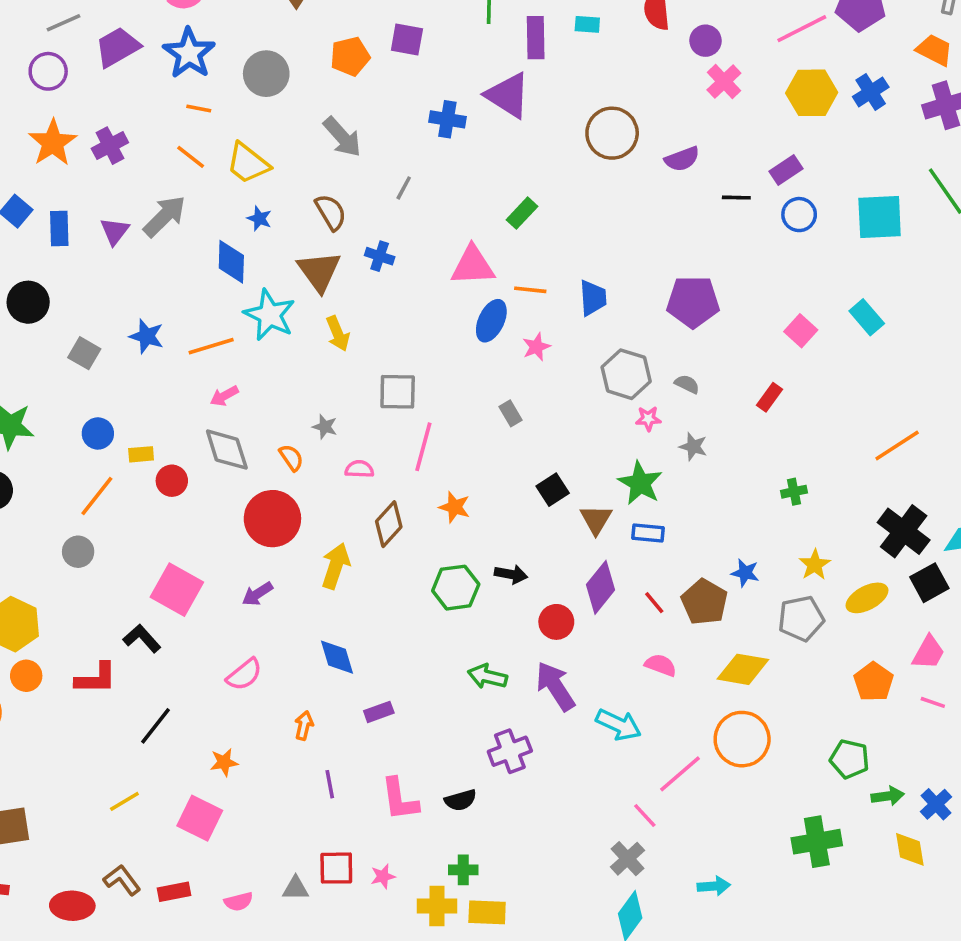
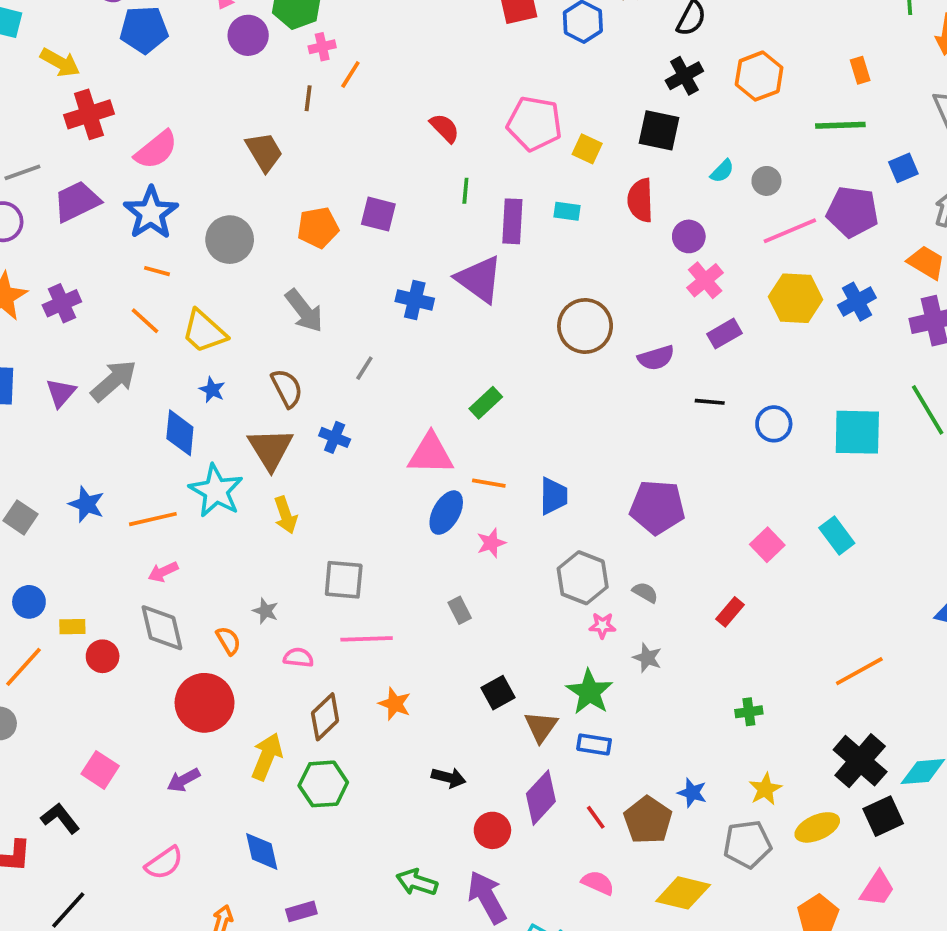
purple rectangle: (786, 170) -> (725, 334), moved
pink line: (423, 447) -> (367, 639), turned 69
green hexagon: (456, 588) -> (323, 784), moved
pink square: (177, 590) -> (100, 770), size x0.7

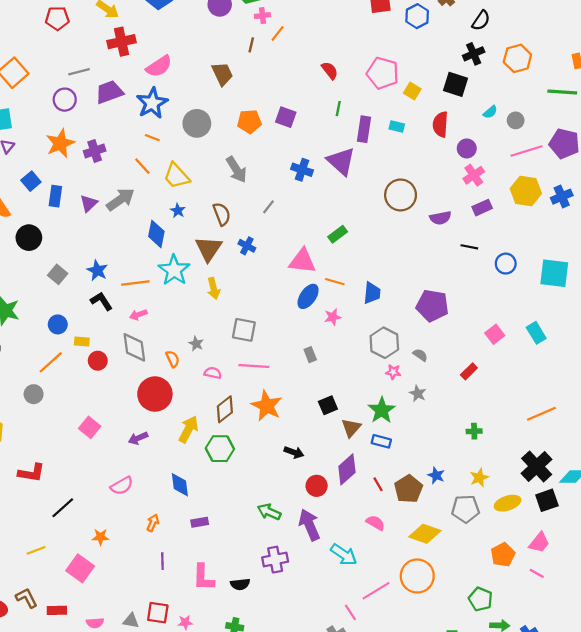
orange star: (395, 704) -> (267, 406), size x1.6
black L-shape: (60, 818) -> (101, 301), moved

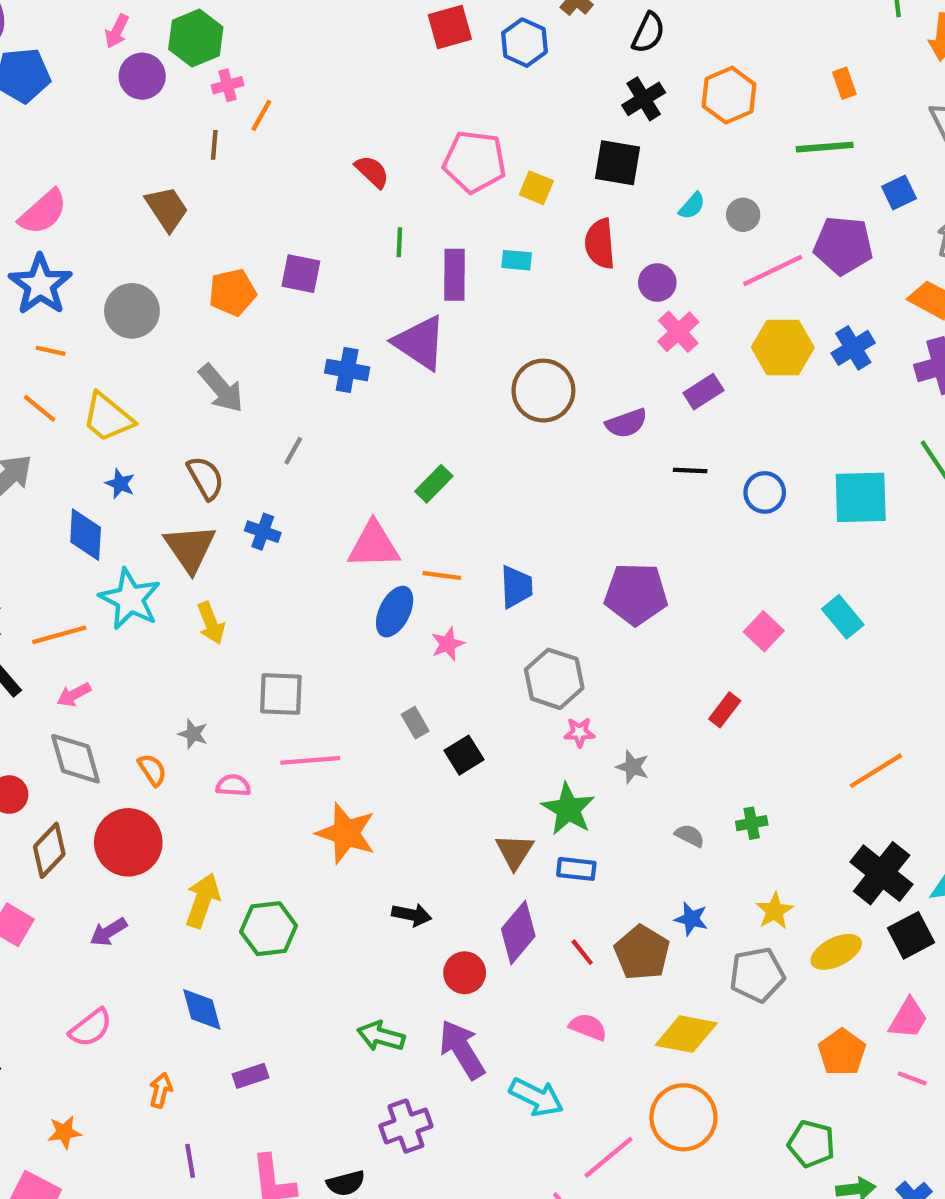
gray semicircle: (420, 355) -> (690, 836), moved
black square: (328, 405) -> (464, 755), moved
brown diamond: (225, 409) -> (49, 850), moved

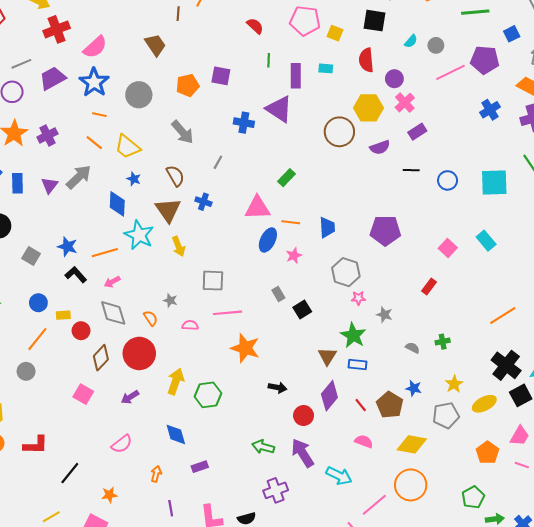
yellow hexagon: (783, 347) -> (368, 108), moved
green pentagon: (811, 1144) -> (473, 497), turned 30

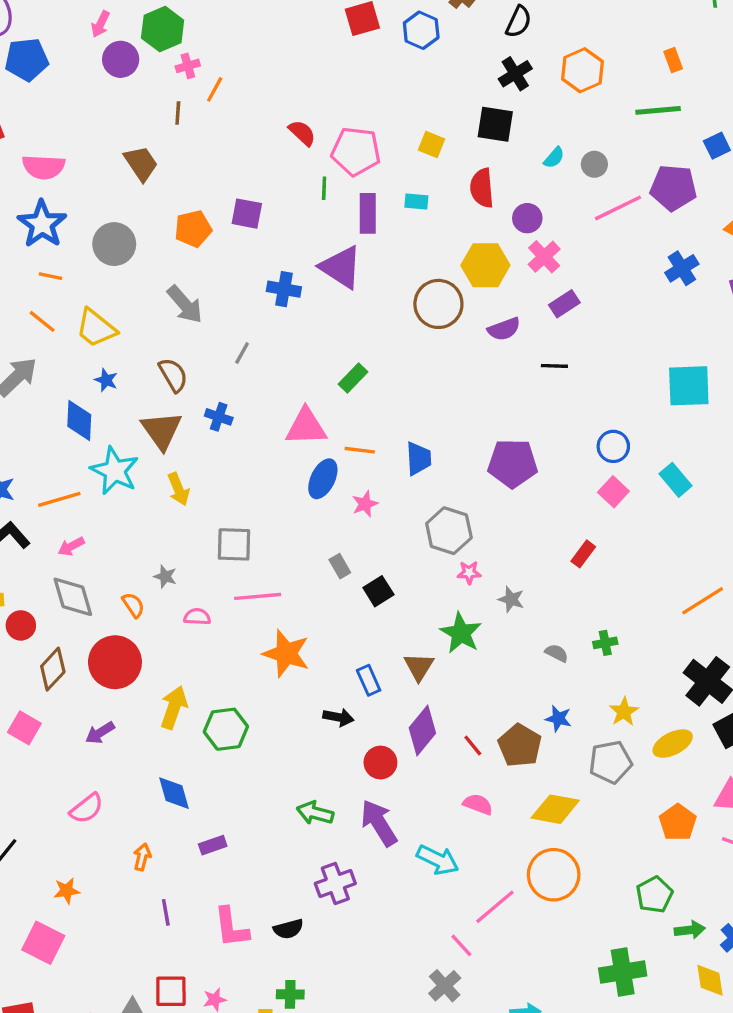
pink pentagon: (305, 21) -> (356, 151), moved
pink semicircle: (95, 47) -> (44, 167), turned 45
blue circle: (448, 180) -> (613, 446), moved
blue rectangle: (357, 365) -> (369, 680), moved, turned 60

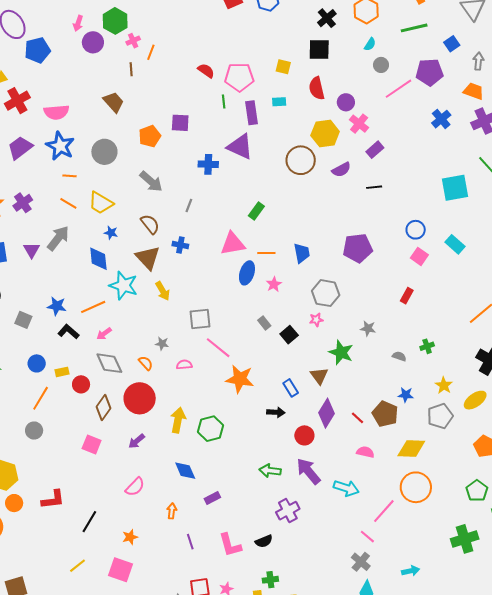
cyan semicircle: (554, 158) -> (370, 44), moved
pink star: (469, 573) -> (316, 320), moved
pink line: (258, 596) -> (218, 348), turned 52

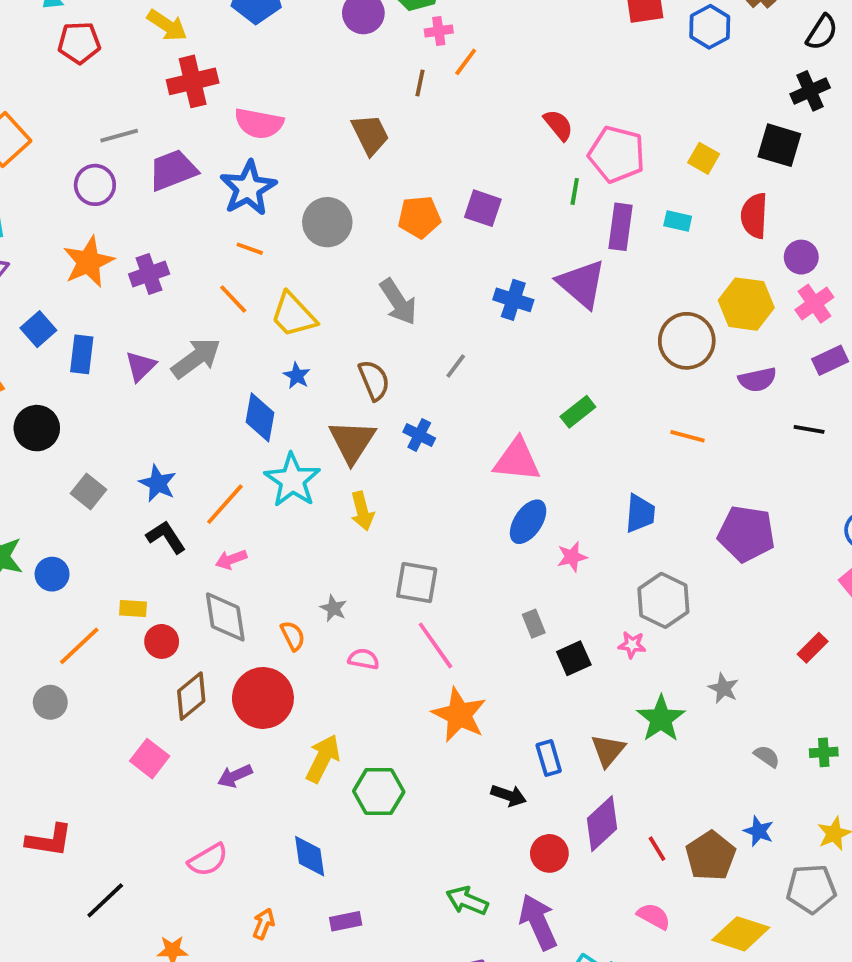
orange line: (266, 253) -> (687, 436), moved
orange line: (93, 307) -> (225, 504), turned -40
blue circle: (37, 363) -> (52, 574), moved

